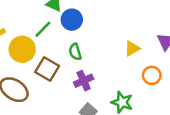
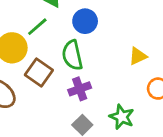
blue circle: (72, 20) -> (85, 21), moved
green semicircle: (75, 52) -> (72, 55), size x1.5

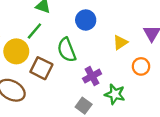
blue circle: (85, 21) -> (86, 20), moved
purple cross: (80, 89) -> (92, 76), moved

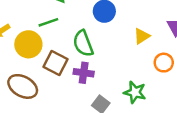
green line: (34, 31) -> (48, 22), turned 30
purple cross: (92, 76) -> (84, 73), moved, turned 36

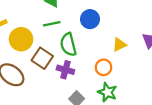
green line: (48, 22) -> (52, 24), moved
orange circle: (164, 63) -> (103, 67), moved

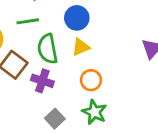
yellow triangle: (119, 45) -> (81, 47), moved

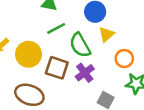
purple cross: (42, 81) -> (85, 73), turned -36

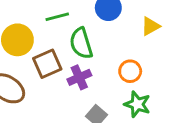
yellow triangle: (106, 34) -> (150, 26), moved
brown square: (57, 68) -> (47, 64), turned 35

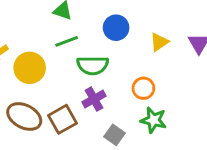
green semicircle: (81, 43) -> (93, 65), turned -68
brown square: (47, 64) -> (63, 119), moved

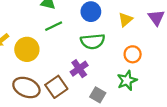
green semicircle: (93, 65) -> (93, 41), moved
orange circle: (143, 88) -> (133, 54), moved
green star: (154, 120) -> (127, 80), turned -30

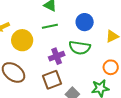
purple cross: (79, 69) -> (57, 56), moved
brown square: (56, 87) -> (52, 80), moved

